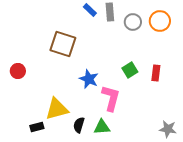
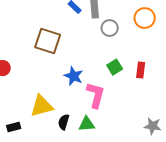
gray circle: (133, 22) -> (110, 28), moved
black rectangle: (37, 127) -> (14, 127), moved

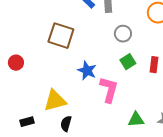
gray circle: (110, 28) -> (123, 34), moved
black semicircle: (64, 122) -> (66, 124), moved
green triangle: (87, 124) -> (136, 120), moved

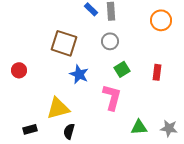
gray circle: (123, 34) -> (110, 41), moved
green square: (128, 62) -> (122, 69), moved
blue star: (87, 71) -> (79, 74), moved

